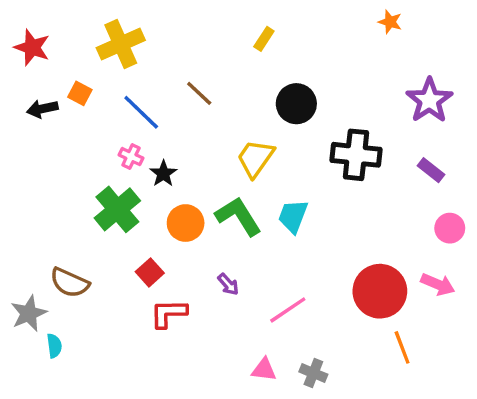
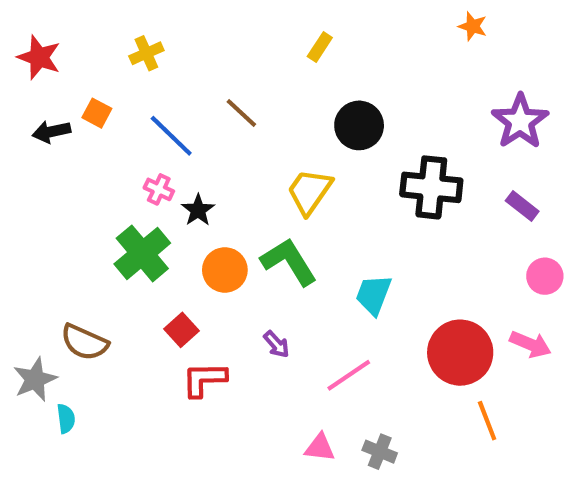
yellow cross: (121, 44) -> (146, 53), size x0.6
cyan trapezoid: (293, 216) -> (373, 295), moved

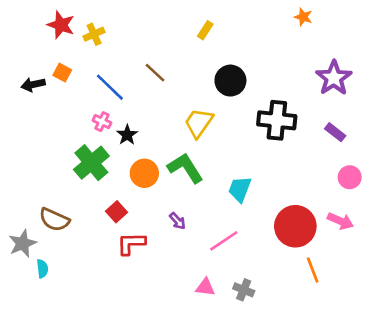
red star: (39, 57) -> (61, 25), moved

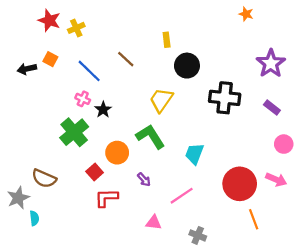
yellow rectangle: (205, 30) -> (167, 40), moved, turned -40
orange circle: (144, 173) -> (117, 153), moved
pink triangle: (205, 287) -> (154, 223), moved

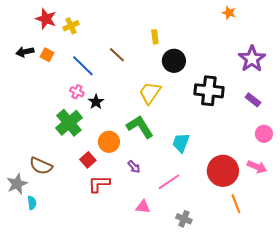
black arrow: (27, 69) -> (25, 52), moved

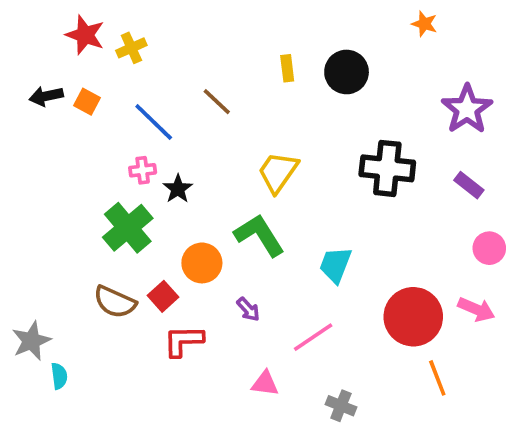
black circle: (174, 61) -> (347, 72), moved
pink cross: (77, 92) -> (143, 170), turned -32
brown semicircle: (41, 166) -> (115, 302), moved

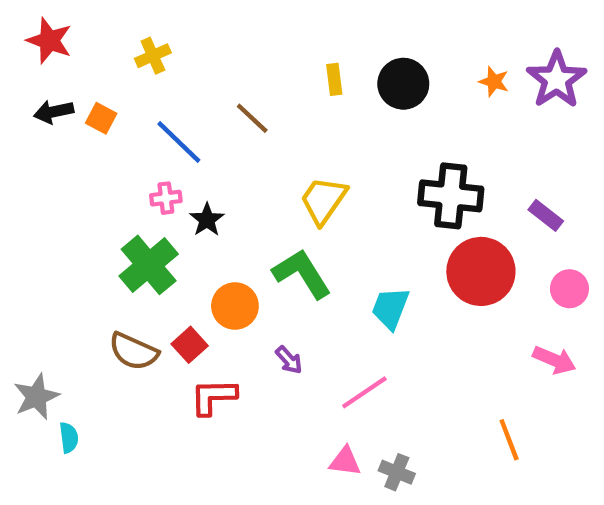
orange star: (424, 24) -> (494, 82), moved
red star: (85, 35) -> (49, 41), moved
purple star: (467, 109) -> (557, 79), moved
red circle: (413, 317) -> (481, 271), moved
pink triangle: (265, 383) -> (345, 461), moved

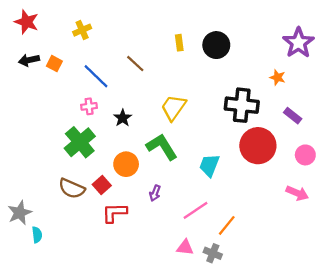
orange star: (494, 82) -> (278, 77), moved
black star: (207, 220) -> (123, 118), moved
purple arrow: (289, 360) -> (155, 193), turned 63
orange line: (509, 440) -> (227, 225), moved, turned 60

